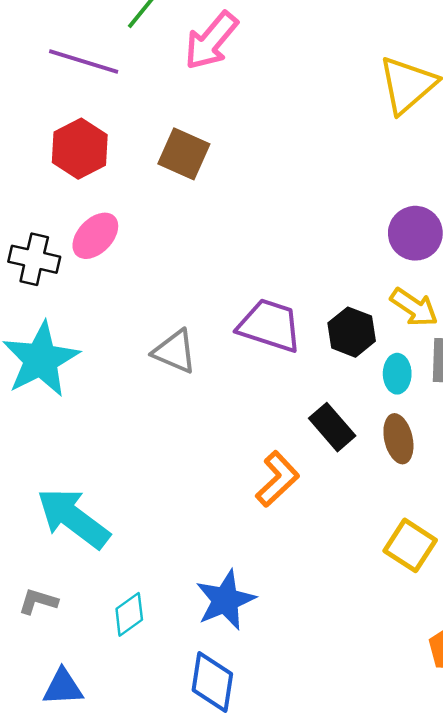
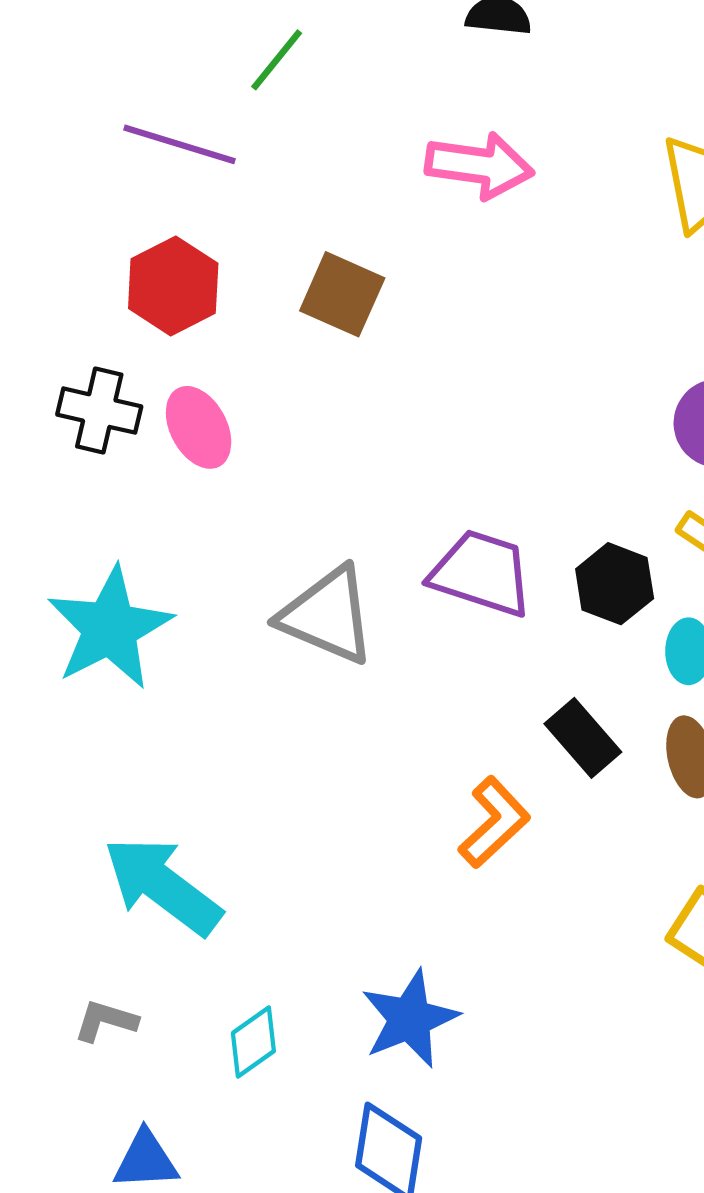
pink arrow: (211, 41) -> (479, 166), moved, turned -122
pink ellipse: (95, 236) -> (199, 427), turned -72
black cross: (34, 259) -> (99, 411), moved
gray triangle: (175, 352) -> (327, 615), size x1.4

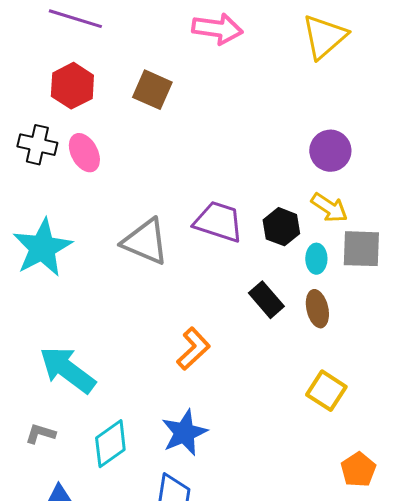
orange L-shape: (494, 822) -> (193, 349), moved
cyan diamond: (253, 1042) -> (110, 444), size x1.4

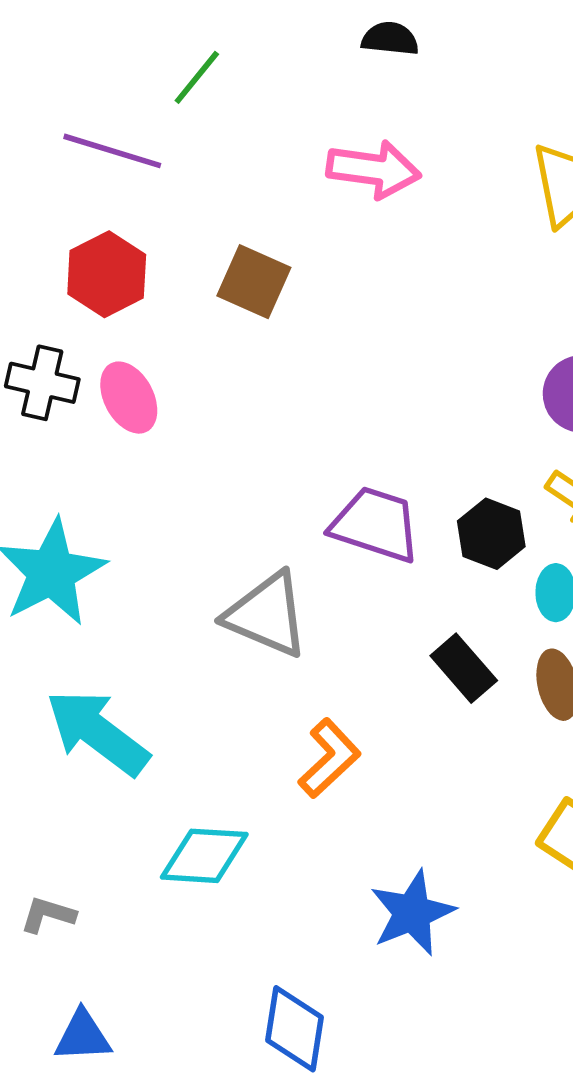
gray triangle: (145, 242) -> (267, 615), moved
cyan arrow: (67, 370) -> (97, 732), moved
blue star: (184, 433) -> (412, 913), moved
cyan diamond: (110, 444) -> (204, 856), moved, turned 39

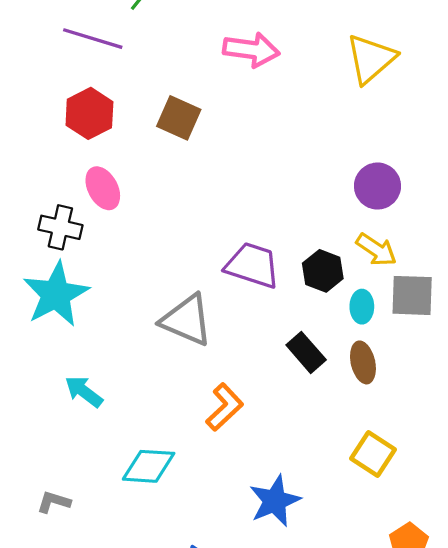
black cross: (42, 383) -> (60, 227), moved
cyan arrow: (97, 732) -> (84, 391), size x0.6

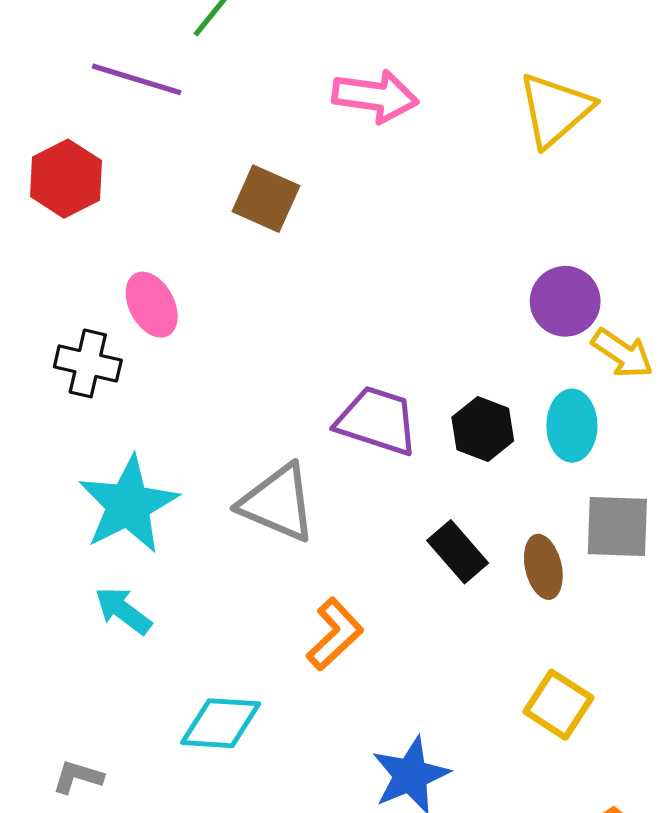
red hexagon: (89, 113) -> (66, 179), moved
yellow arrow: (376, 250) -> (622, 353), moved
cyan star: (56, 294) -> (128, 505), moved
gray square: (412, 295) -> (617, 526), moved
cyan ellipse: (362, 307) -> (572, 426), moved, size x1.4

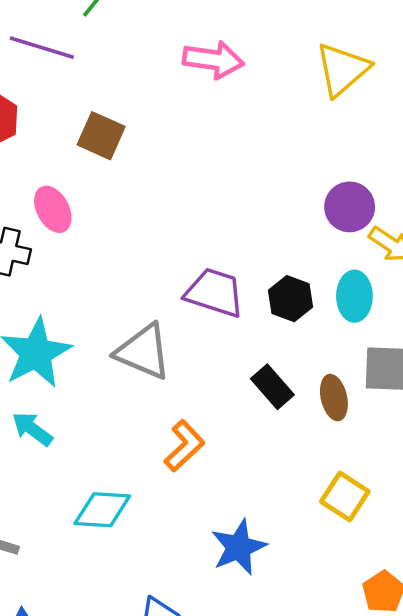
brown square: (266, 199) -> (101, 136), moved

